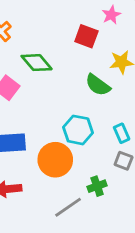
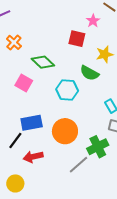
cyan hexagon: (78, 130) -> (67, 90), moved
green cross: (97, 186) -> (98, 147), size x1.5

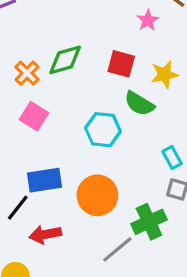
red square: (77, 39) -> (121, 64), moved
orange cross: (14, 42) -> (27, 73), moved
green diamond: (43, 62) -> (65, 60), moved, turned -60

